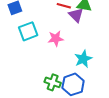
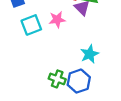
pink star: (56, 38) -> (57, 20), moved

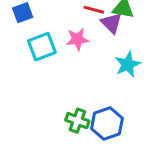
cyan star: (90, 54) -> (128, 64), moved

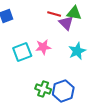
pink star: (77, 39) -> (43, 47), moved
cyan square: (42, 47) -> (22, 52), moved

